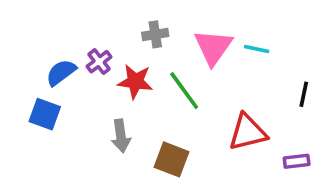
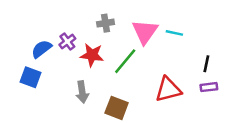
green line: (184, 91) -> (125, 61), turned 76
purple rectangle: (297, 161) -> (209, 87), moved

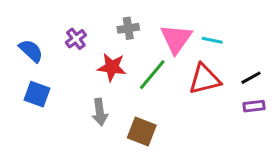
purple cross: (67, 42) -> (76, 39), moved
blue semicircle: (42, 49) -> (31, 51), moved, turned 80
black line: (206, 64) -> (251, 78), turned 49
red triangle: (168, 90) -> (205, 79), moved

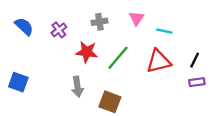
pink triangle: (176, 39) -> (137, 18), moved, size x0.6
blue semicircle: (31, 51) -> (24, 26), moved
black line: (251, 78) -> (195, 60), turned -35
blue square: (37, 94) -> (18, 82), moved

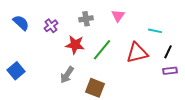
cyan line: (164, 31) -> (155, 31), moved
blue square: (18, 82) -> (16, 71), turned 30
gray arrow: (77, 87) -> (67, 75), turned 42

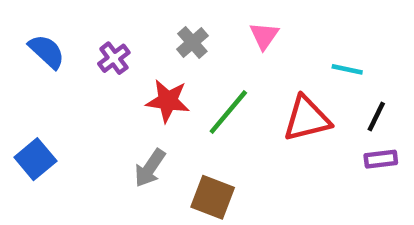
gray cross: (86, 19) -> (192, 42), turned -32

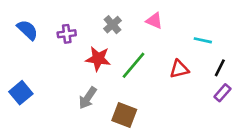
pink triangle: (264, 36) -> (154, 21), turned -42
purple cross: (114, 58) -> (67, 34), turned 30
red triangle: (307, 119) -> (179, 69), size x0.7
purple rectangle: (381, 159) -> (222, 93), turned -42

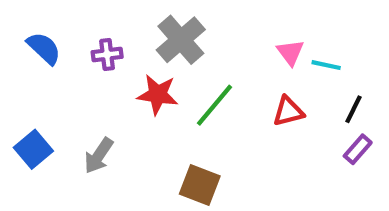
pink triangle: (154, 21) -> (290, 52), moved, turned 30
gray cross: (112, 25) -> (181, 40), size x1.6
gray arrow: (88, 98) -> (99, 156), moved

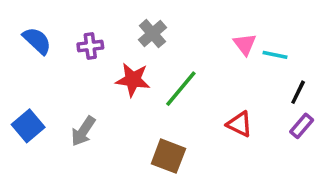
gray cross: (181, 40) -> (152, 34), size x0.7
red triangle: (288, 111) -> (239, 124), moved, turned 40

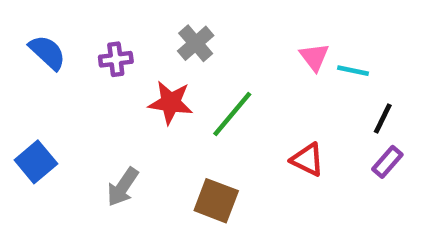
gray arrow: (83, 131) -> (123, 187), moved

